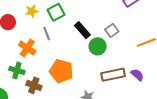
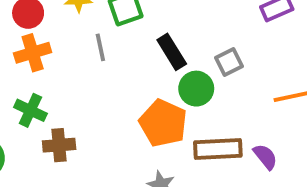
orange cross: (27, 48) -> (33, 53), moved, turned 30
orange pentagon: (61, 71) -> (163, 123), moved
brown cross: (34, 85) -> (59, 145), turned -35

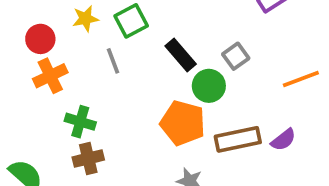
green cross: (30, 110) -> (80, 122), moved
purple semicircle: (265, 157) -> (283, 140), turned 100

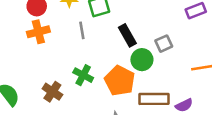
green cross: (80, 122) -> (83, 75), moved
brown cross: (88, 159) -> (52, 92), turned 36

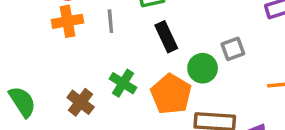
gray line: (82, 30) -> (110, 21), moved
black rectangle: (127, 35) -> (166, 37), moved

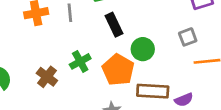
gray square: (233, 49) -> (188, 37), moved
green cross: (123, 83) -> (80, 61), turned 30

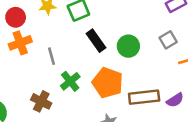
gray line: (70, 13) -> (51, 56), moved
green circle: (143, 49) -> (128, 46), moved

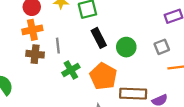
brown cross: (41, 101) -> (35, 54), moved, turned -30

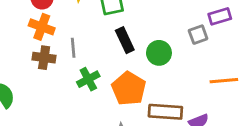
orange cross: (32, 30) -> (42, 27), turned 30
gray square: (162, 47) -> (198, 35), moved

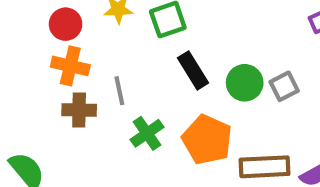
gray square: (198, 35) -> (284, 86), moved

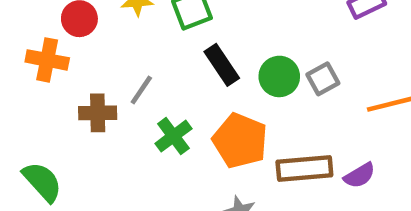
orange cross: (70, 66) -> (47, 60), moved
gray line: (119, 91) -> (141, 90), turned 48

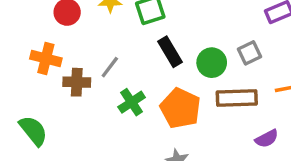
orange cross: (47, 60) -> (46, 58), moved
gray square: (323, 79) -> (250, 53), moved
brown rectangle: (304, 168) -> (237, 98), moved

